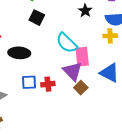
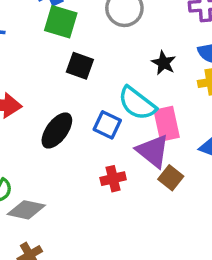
black star: (85, 11) -> (164, 63), moved
black ellipse: (19, 53) -> (57, 130), turned -50
blue square: (29, 82) -> (107, 125), moved, turned 35

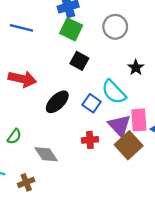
pink rectangle: (167, 124) -> (139, 120), moved
brown square: (171, 178) -> (129, 145), size x1.6
gray diamond: (26, 210) -> (46, 154), moved, turned 35

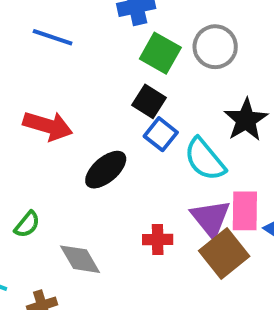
green square: (71, 29) -> (160, 53), moved
black star: (136, 68) -> (246, 120), size x1.5
blue square: (92, 103) -> (161, 134), moved

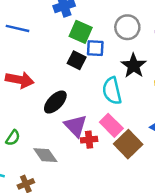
gray circle: (215, 47) -> (127, 27), moved
blue square: (161, 134) -> (95, 48), moved, turned -30
cyan semicircle: (205, 159) -> (112, 91), turned 32
pink rectangle: (245, 211) -> (111, 125), moved, turned -40
purple triangle: (211, 218) -> (76, 126), moved

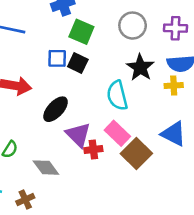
blue square: (95, 48) -> (57, 58), moved

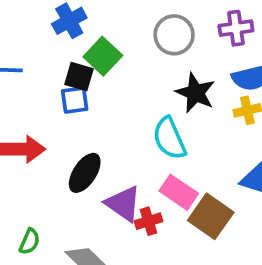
green square: (81, 32) -> (103, 56), turned 30
black square: (78, 63) -> (79, 77), moved

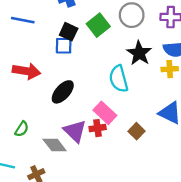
green square: (103, 56) -> (98, 25), moved
pink rectangle: (179, 192) -> (105, 113), moved
purple triangle: (123, 204) -> (75, 131), moved
brown square: (211, 216) -> (137, 131), size x0.6

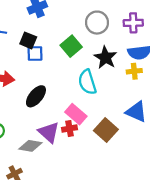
green square: (98, 25) -> (71, 46), moved
black square: (69, 32) -> (28, 40), moved
brown square: (137, 131) -> (106, 130), size x1.5
gray diamond: (55, 145) -> (30, 146), turned -40

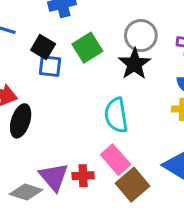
green square: (71, 46) -> (87, 48), moved
black star: (105, 58) -> (134, 64), moved
black ellipse: (36, 96) -> (21, 121), moved, turned -30
pink rectangle: (76, 114) -> (116, 160), moved

